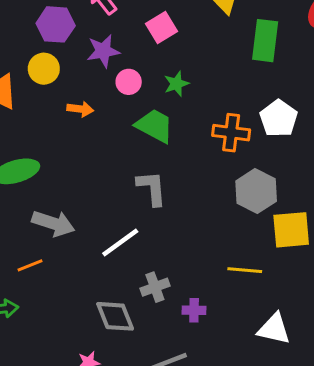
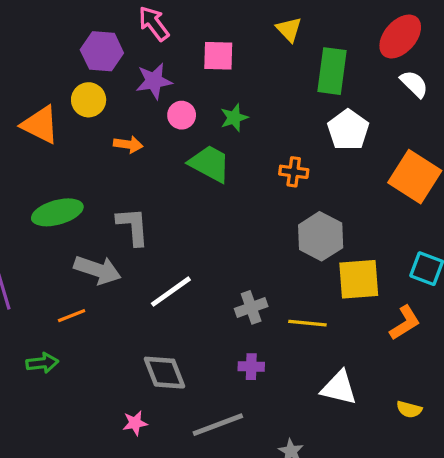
pink square: (161, 27) -> (218, 56), turned 32
white pentagon: (279, 118) -> (348, 130), moved
orange cross: (231, 133) -> (294, 172), size x0.7
gray L-shape: (152, 188) -> (133, 226), moved
gray cross: (155, 287) -> (251, 307), moved

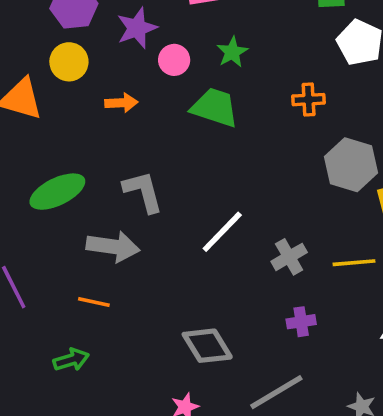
white line: (171, 292) -> (222, 232), moved
orange line: (72, 316) -> (94, 302), turned 44

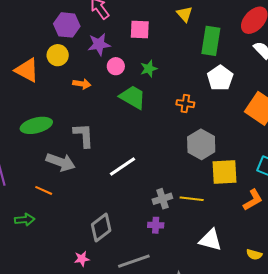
gray cross: (289, 257) -> (162, 199), moved
gray diamond: (207, 346) -> (101, 228), turned 72

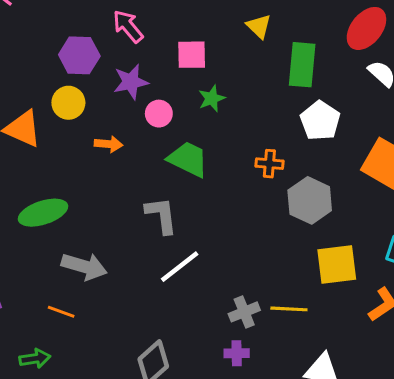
green star: (149, 69) -> (212, 98), moved
gray L-shape: (84, 135) -> (161, 215), moved
gray hexagon: (201, 144) -> (310, 200), moved

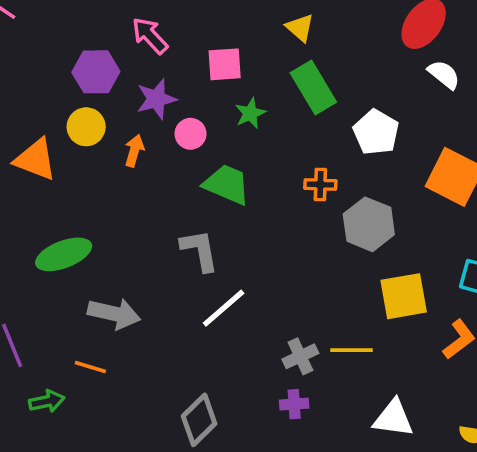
green rectangle: (302, 65) -> (313, 87), moved, turned -33
orange arrow: (109, 144) -> (134, 151), moved, turned -76
green arrow: (35, 359) -> (47, 401), moved

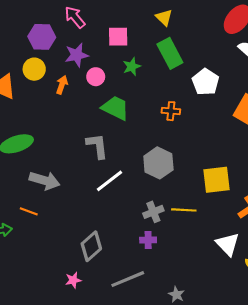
gray hexagon: (369, 224) -> (158, 163), moved
white triangle: (393, 418) -> (228, 244), moved, turned 35

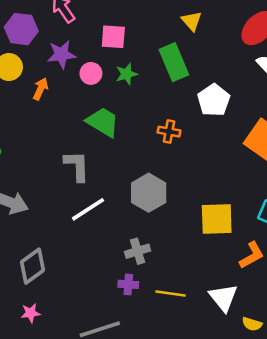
yellow triangle: (164, 17) -> (192, 21), moved
pink circle: (96, 77) -> (91, 73), moved
yellow line: (184, 210) -> (170, 293), moved
gray diamond: (91, 246) -> (33, 266), moved
pink star: (73, 280) -> (30, 313), moved

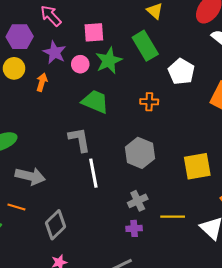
purple star: (61, 54) -> (55, 52), turned -30
green star: (126, 74) -> (109, 61), size x1.5
white line: (88, 209) -> (93, 173), turned -60
yellow line: (170, 293) -> (173, 217), moved

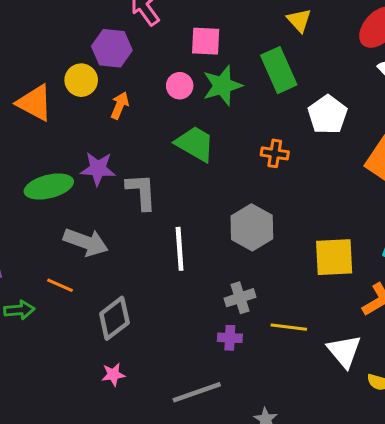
purple hexagon: (20, 37) -> (112, 48), moved
purple star: (55, 52) -> (98, 169), moved, turned -30
gray L-shape: (80, 140) -> (141, 191), moved

